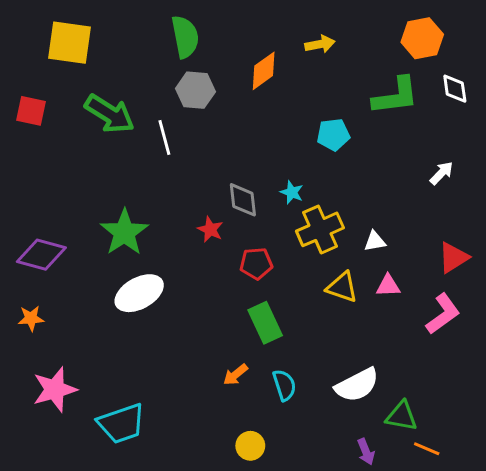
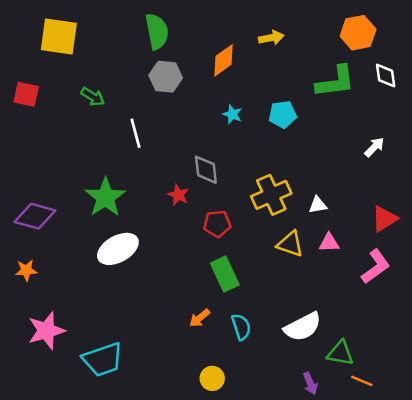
green arrow: (110, 114) -> (93, 97), size x0.6
white line: (164, 138) -> (136, 133), moved
cyan star: (292, 192) -> (232, 114), moved

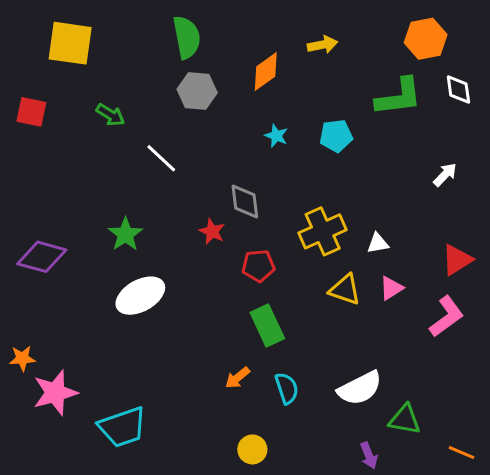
white line: (136, 133) -> (161, 158), turned -32
green star: (105, 197) -> (125, 234), size x0.7
pink triangle: (329, 243) -> (391, 288), turned -30
orange star: (26, 270) -> (22, 358), moved
orange line: (362, 381) -> (461, 452), moved

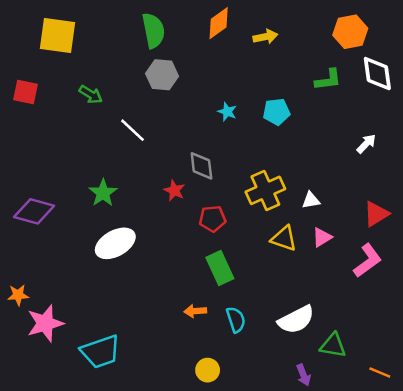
orange diamond: (266, 72) -> (219, 23), moved
white diamond: (458, 89) -> (377, 74), size x1.4
green L-shape: (399, 97) -> (328, 80), size x0.7
orange arrow: (237, 378) -> (195, 311), turned 35

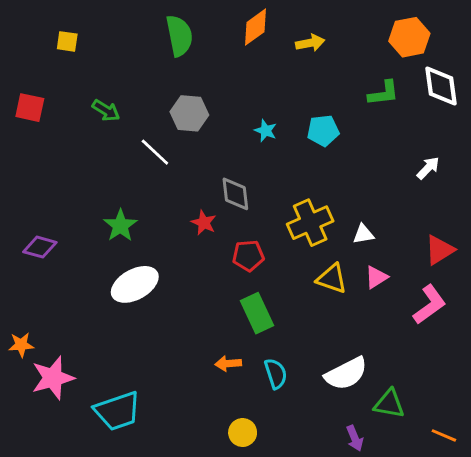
yellow square: (57, 35) -> (67, 41), size x0.5
gray hexagon: (162, 75) -> (189, 113), moved
purple diamond: (34, 211) -> (40, 247), size x0.7

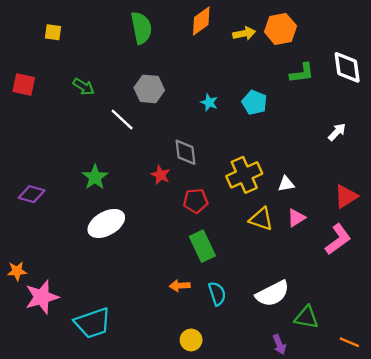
orange hexagon: (409, 37) -> (280, 29), moved
cyan pentagon: (323, 131) -> (254, 102), turned 30

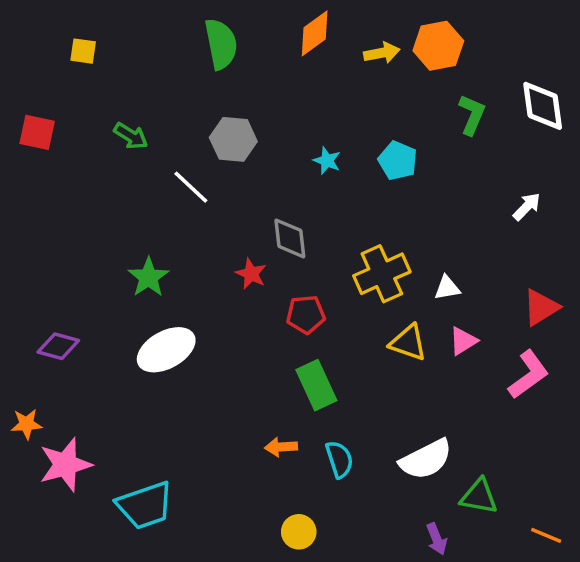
green L-shape: (302, 73) -> (472, 115), turned -60
purple diamond: (32, 194) -> (58, 346), moved

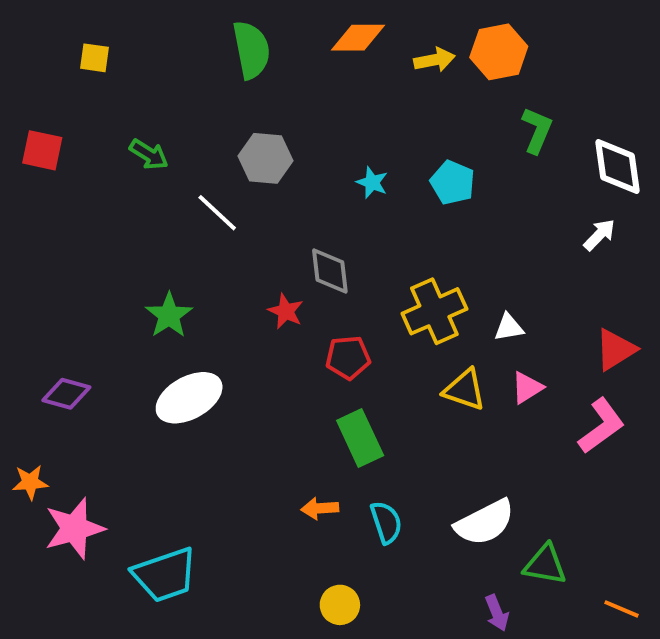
orange diamond: (315, 33) -> (358, 38), turned 36
white diamond: (543, 106) -> (617, 166), moved

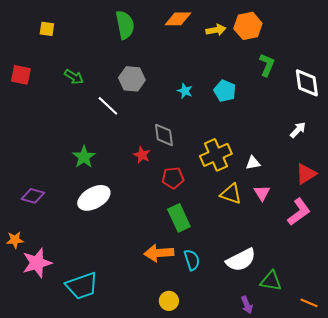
white arrow: (599, 235) -> (298, 130), moved
pink triangle: (527, 388) -> (262, 193), turned -30
orange arrow: (320, 508) -> (159, 253), size x1.6

